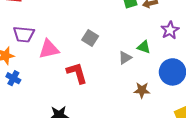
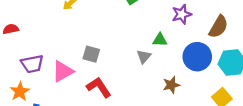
purple star: (170, 30) -> (182, 14), turned 30
gray square: (90, 38) -> (91, 54), moved

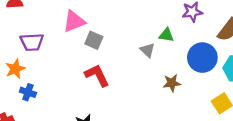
gray triangle: (144, 57) -> (147, 50), turned -35
pink triangle: (63, 71) -> (74, 21), moved

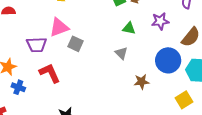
green triangle: (166, 35) -> (129, 28), moved
purple trapezoid: (32, 42) -> (37, 45), moved
red L-shape: (97, 75) -> (50, 73), moved

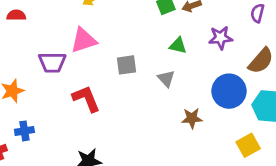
gray square: (76, 44) -> (127, 65), moved, turned -35
red L-shape: (50, 73) -> (86, 99), moved
blue cross: (18, 87) -> (24, 131), moved, turned -32

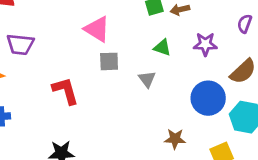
pink triangle: (84, 40) -> (97, 29), moved, turned 44
purple trapezoid: (52, 62) -> (20, 44), moved
brown star: (192, 118) -> (175, 139), moved

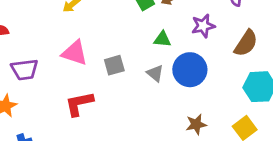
pink triangle: (97, 29) -> (75, 53), moved
red L-shape: (66, 91) -> (79, 104), turned -72
blue circle: (208, 98) -> (190, 70), moved

